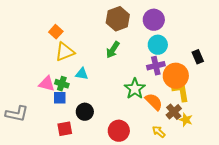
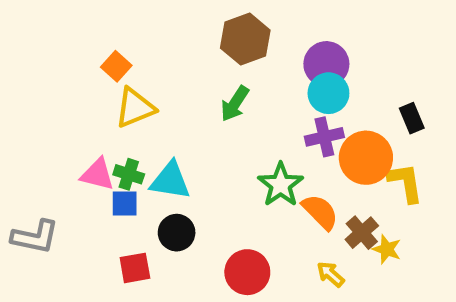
purple circle: (154, 20) -> (326, 64), moved
cyan triangle: (82, 74) -> (170, 181), moved, size x1.5
yellow L-shape: (181, 92) -> (405, 183), moved

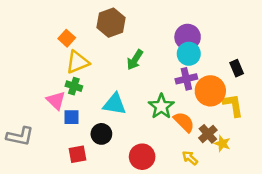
brown hexagon: (245, 39) -> (111, 23), moved
pink triangle: (97, 174) -> (56, 100), turned 30
green cross: (129, 174) -> (74, 86), moved
cyan triangle: (170, 181) -> (115, 104), moved

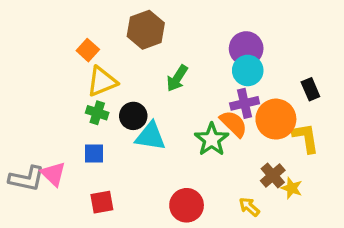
pink triangle: (56, 100) -> (53, 174), moved
orange semicircle: (184, 122) -> (234, 124), moved
black circle: (101, 134) -> (133, 116), moved

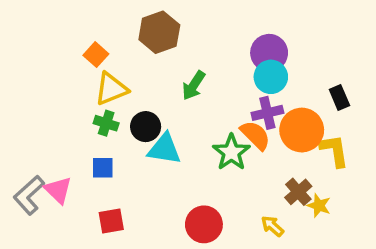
gray L-shape: (27, 179) -> (29, 195), turned 126

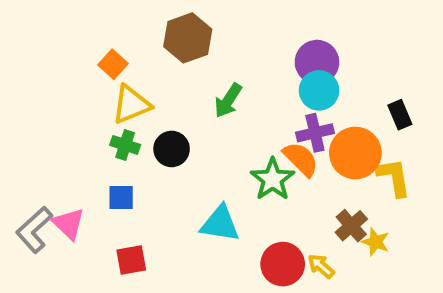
cyan triangle: (164, 149) -> (220, 224), moved
red circle: (204, 224) -> (283, 264), moved

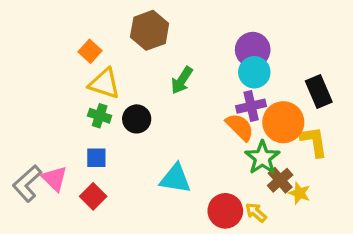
yellow triangle: (131, 105) -> (104, 84), turned 40
black rectangle: (400, 115) -> (319, 92), size x1.4
green star: (273, 179) -> (262, 158), moved
red square: (131, 260) -> (93, 196), moved, turned -35

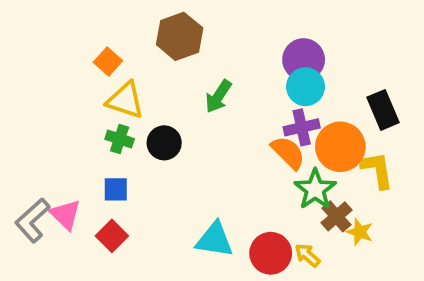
cyan triangle: (175, 179) -> (214, 240), moved

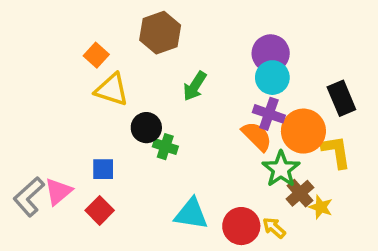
purple cross: (302, 127) -> (269, 114), turned 32
green cross: (120, 139) -> (165, 147), moved
pink triangle: (65, 215) -> (58, 191), turned 36

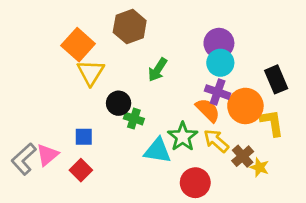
orange square: (96, 55) -> (78, 45), size x1.6
yellow triangle: (112, 90) -> (91, 73), turned 44
green star: (281, 169) -> (183, 137), moved
cyan triangle: (191, 214) -> (158, 151), moved
yellow arrow: (274, 228) -> (216, 141), moved, size x1.4

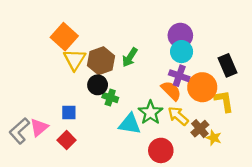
brown hexagon: (130, 26) -> (101, 61), moved

